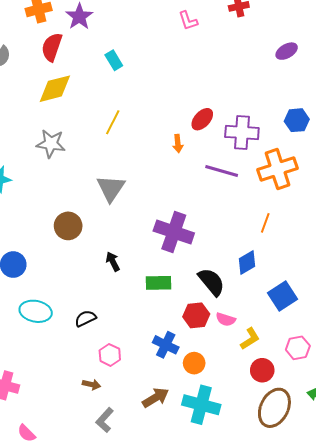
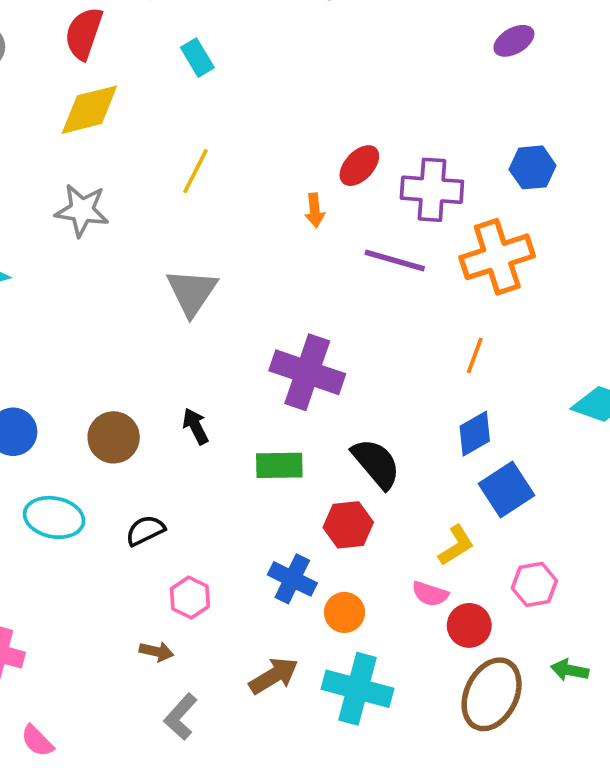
brown circle: (68, 226) -> (114, 437), moved
blue diamond: (247, 262) -> (475, 434), moved
pink semicircle: (226, 319) -> (430, 594), moved
yellow L-shape: (250, 339) -> (456, 545), moved

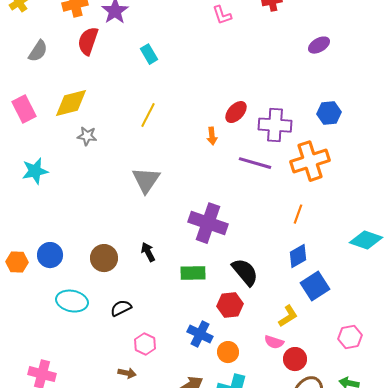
yellow diamond: (89, 110) -> (71, 103), moved
gray star: (82, 210) -> (87, 136), size x0.7
pink hexagon: (534, 584) -> (350, 337), moved

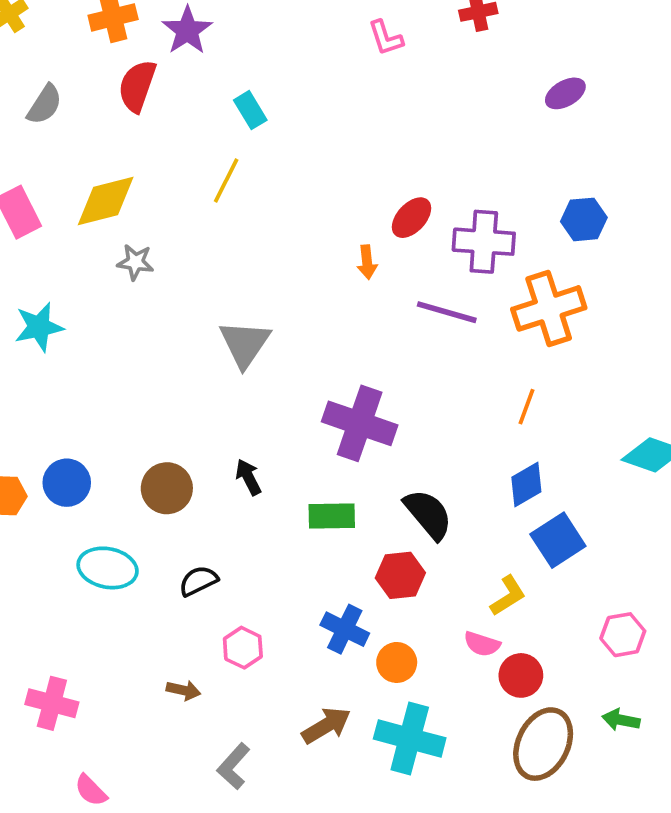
yellow line: (148, 115) -> (226, 181), moved
brown arrow: (127, 373) -> (184, 690), moved

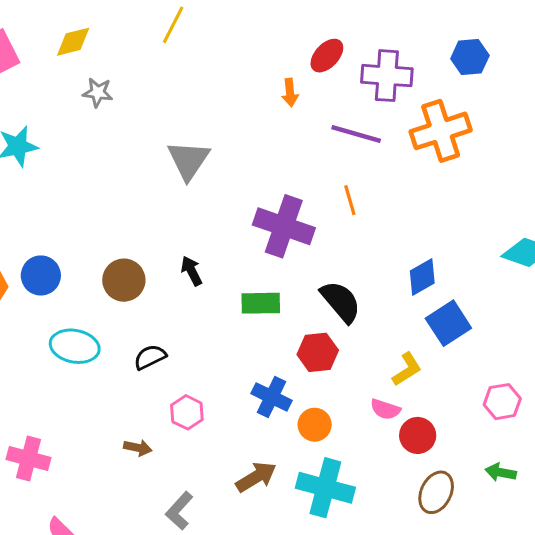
yellow diamond: (106, 201) -> (73, 42), size x0.7
orange line: (526, 407) -> (350, 200), moved, turned -36
brown ellipse: (543, 744) -> (436, 492), size x0.7

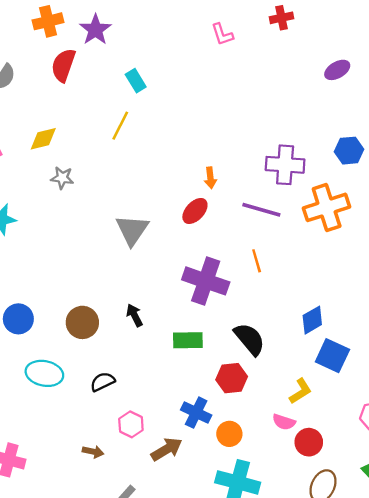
red ellipse: (327, 56) -> (195, 211), moved
blue square: (448, 323) -> (332, 356), turned -32
brown arrow: (256, 477) -> (167, 449), moved

